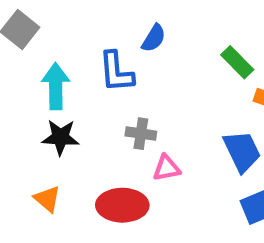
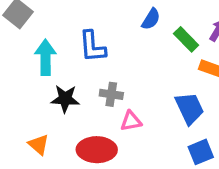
blue semicircle: (154, 38) -> (151, 19), moved
black star: (60, 137) -> (65, 99), moved

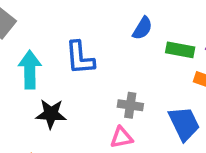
green rectangle: (186, 39) -> (180, 50), turned -35
gray cross: (111, 94) -> (130, 105), moved

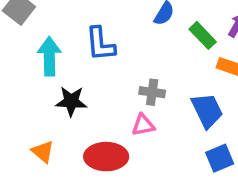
green rectangle: (180, 50) -> (203, 35), turned 36

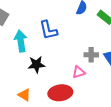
gray cross: (152, 92) -> (91, 55), moved

